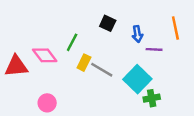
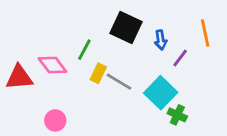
black square: (108, 23) -> (126, 27), size x1.6
purple line: (154, 49) -> (180, 58), turned -56
green cross: (152, 98) -> (177, 115), turned 35

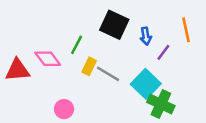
green cross: (177, 115) -> (161, 104), size x1.5
pink circle: (55, 120) -> (64, 109), moved

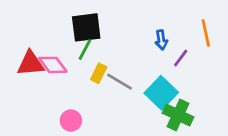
black square: (114, 25) -> (86, 27), moved, turned -32
red triangle: (17, 70) -> (31, 64), moved

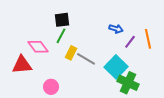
black square: (86, 27) -> (62, 20), size x0.7
orange line: (206, 33) -> (148, 39), moved
blue arrow: (161, 40) -> (116, 29), turned -64
red triangle: (31, 64) -> (22, 65), moved

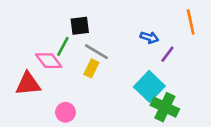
green line: (61, 36) -> (63, 46), moved
orange line: (148, 39) -> (191, 22), moved
gray line: (86, 59) -> (96, 52), moved

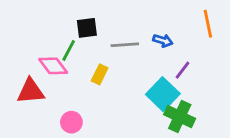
gray line: (96, 52) -> (125, 45), moved, turned -35
purple line: (167, 54) -> (183, 70), moved

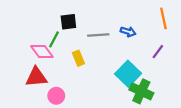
purple line: (183, 70) -> (158, 52), moved
yellow rectangle: (100, 74) -> (78, 58), turned -48
red triangle: (31, 91) -> (36, 77), moved

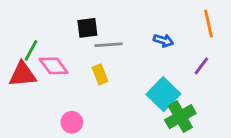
gray line: (98, 35) -> (108, 45), moved
green line: (54, 39) -> (31, 50), moved
red triangle: (36, 77) -> (23, 74), moved
green cross: (141, 91) -> (180, 117), turned 35

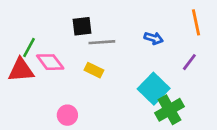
yellow rectangle: (100, 74) -> (94, 70), turned -42

